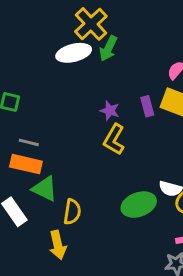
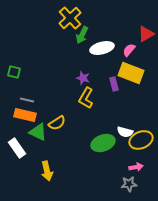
white ellipse: (74, 53) -> (102, 48), moved
purple rectangle: (147, 106) -> (114, 84), moved
yellow semicircle: (72, 212) -> (57, 123), moved, turned 48

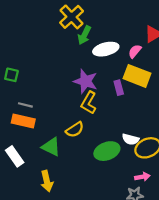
purple star: (83, 78) -> (85, 81), size x1.6
yellow semicircle: (57, 123) -> (75, 130), moved
green triangle: (38, 132) -> (51, 147), moved

